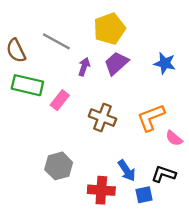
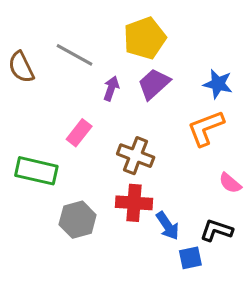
green rectangle: (27, 85) -> (36, 171), moved
orange L-shape: (151, 118) -> (206, 128), moved
red cross: (101, 190) -> (134, 203), moved

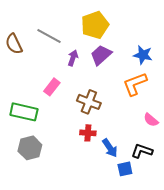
red cross: (134, 203) -> (88, 133), size x0.7
gray hexagon: (78, 220) -> (30, 148), moved

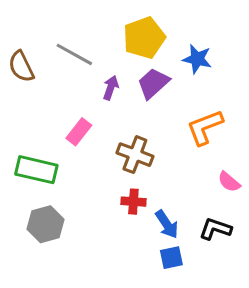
blue star: (143, 55) -> (197, 59), moved
blue square: (125, 169) -> (171, 258), moved

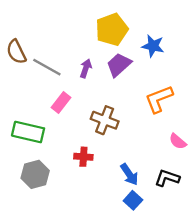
gray line: (74, 54) -> (47, 67), moved
red cross: (133, 202) -> (83, 157), moved
blue square: (171, 258) -> (133, 200), turned -36

